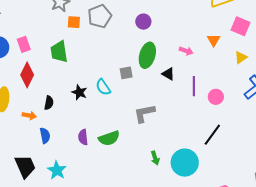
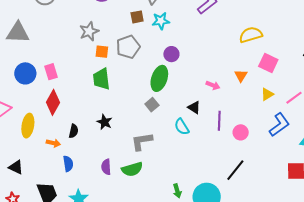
green trapezoid: (59, 52) -> (101, 79), moved
green ellipse: (147, 55) -> (159, 78), moved
gray square: (126, 73) -> (152, 105), turned -32
cyan semicircle: (103, 87) -> (182, 127), moved
gray L-shape: (144, 113) -> (142, 141), moved

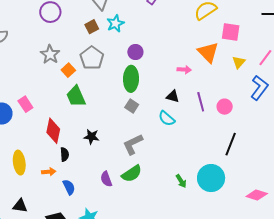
orange square: (102, 52) -> (68, 70), turned -32
orange triangle: (241, 76) -> (208, 52), size x1.6
red diamond: (53, 102) -> (53, 131), moved

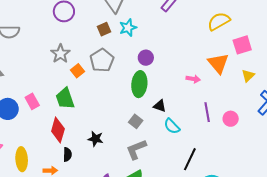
pink square: (231, 32) -> (242, 45), turned -30
green trapezoid: (76, 96) -> (65, 99), moved
black triangle: (173, 96) -> (160, 106), moved
gray square: (132, 106) -> (136, 121), moved
black line: (231, 144) -> (190, 159), moved

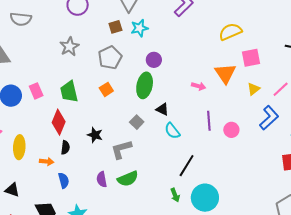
orange square: (77, 71) -> (106, 89), moved
gray L-shape: (136, 149) -> (121, 149), moved

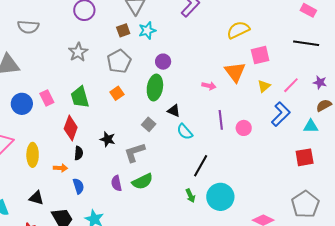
black triangle: (12, 190) -> (36, 198), moved

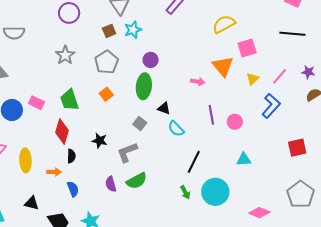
pink rectangle: (47, 98) -> (37, 103), turned -35
cyan triangle: (311, 126) -> (244, 159), moved

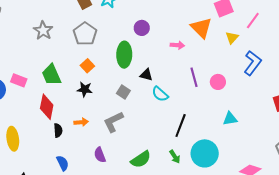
purple circle: (151, 60) -> (142, 28), moved
pink line: (280, 76) -> (253, 21), moved
black star: (100, 141) -> (85, 89), moved
orange arrow: (54, 172) -> (81, 122), moved
green semicircle: (137, 181) -> (141, 159), moved

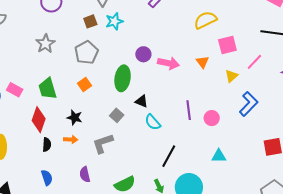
orange triangle: (201, 28) -> (202, 62), size x0.6
pink arrow: (177, 45) -> (168, 63), moved, size x1.5
black star: (85, 89) -> (75, 118), moved

